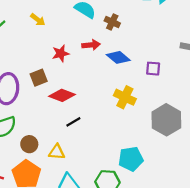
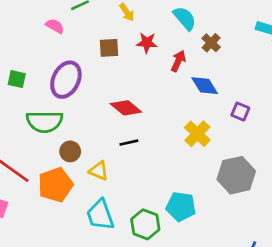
red arrow: (91, 45) -> (178, 61), turned -78
red star: (61, 53) -> (147, 43), moved
brown square: (39, 78) -> (109, 48), moved

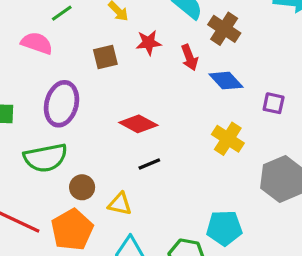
pink semicircle: (55, 26) -> (37, 43), size x1.4
brown cross: (211, 43) -> (224, 29), size x1.4
red arrow: (178, 61) -> (189, 57), turned 145

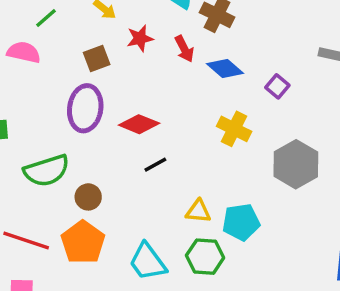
purple square: (274, 103) -> (277, 86), turned 35
purple ellipse: (61, 104) -> (85, 108), moved
yellow triangle: (120, 204) -> (198, 211), moved

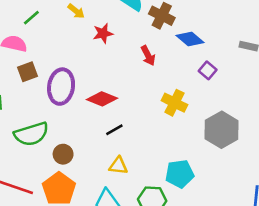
red arrow: (184, 49) -> (148, 56), moved
brown square: (97, 59) -> (28, 72), moved
blue diamond: (225, 68) -> (190, 39), moved
yellow triangle: (198, 211) -> (118, 166), moved

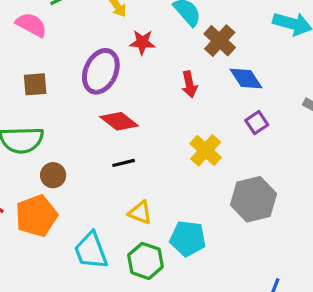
brown square: (28, 72) -> (35, 84), moved
purple ellipse: (61, 87) -> (101, 71), moved
yellow triangle: (118, 166) -> (140, 213), moved

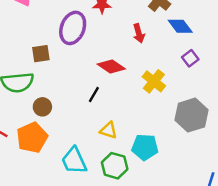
brown square: (35, 84) -> (41, 54), moved
red diamond: (119, 121) -> (111, 67), moved
black line: (124, 163) -> (94, 94), turned -42

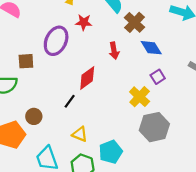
red diamond: (111, 67) -> (87, 78), turned -75
yellow cross: (154, 81) -> (140, 97), moved
brown circle: (42, 107) -> (34, 116), moved
cyan pentagon: (145, 147) -> (111, 152), turned -30

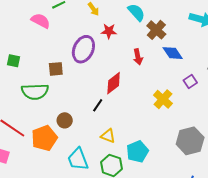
purple square: (158, 77) -> (190, 81), moved
gray hexagon: (154, 127) -> (190, 141), moved

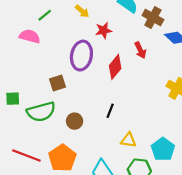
green square: (14, 61) -> (13, 99), moved
red diamond: (114, 83) -> (115, 67), moved
brown circle: (65, 120) -> (75, 121), moved

